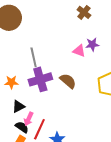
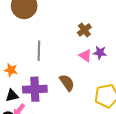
brown cross: (84, 12) -> (84, 30), moved
purple cross: (40, 79) -> (35, 89), moved

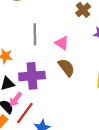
pink triangle: (85, 56) -> (62, 43), moved

